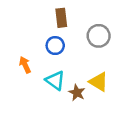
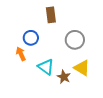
gray circle: (99, 36) -> (75, 40), moved
blue circle: (55, 46) -> (31, 38), moved

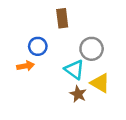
orange arrow: (21, 54) -> (26, 66), turned 104
cyan triangle: (46, 67) -> (74, 70), moved

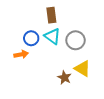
cyan triangle: (74, 70) -> (52, 36), moved

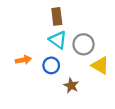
blue circle: (31, 38) -> (51, 65), moved
yellow triangle: (83, 68) -> (100, 65), moved

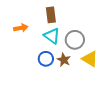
orange arrow: (23, 60) -> (21, 28), moved
brown star: (71, 86) -> (64, 60), moved

